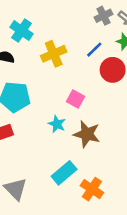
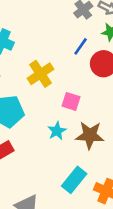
yellow cross: (54, 54) -> (41, 74), moved
cyan star: (57, 124) -> (57, 131), turned 30

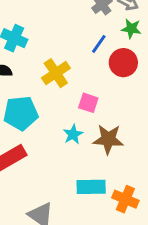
cyan rectangle: (74, 180) -> (91, 187), turned 50

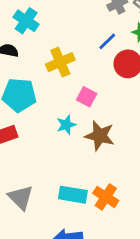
cyan rectangle: (91, 187) -> (73, 195), moved

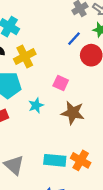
yellow cross: (60, 62) -> (25, 57), moved
cyan star: (66, 125) -> (36, 105), moved

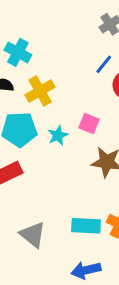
cyan star: (36, 105) -> (58, 135), moved

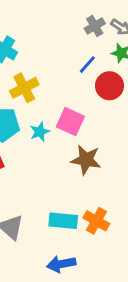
pink square: (89, 124) -> (70, 122), size x1.4

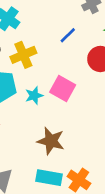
blue line: (87, 65) -> (68, 35), moved
brown star: (86, 160) -> (51, 141), moved

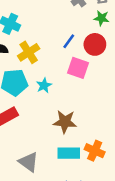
blue line: (68, 35) -> (69, 41), moved
pink square: (63, 89) -> (78, 68), moved

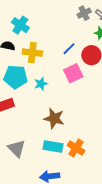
yellow cross: (29, 52) -> (32, 53), turned 30
pink square: (78, 68) -> (73, 73), turned 36

